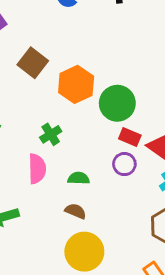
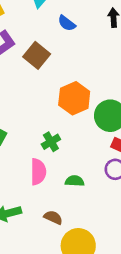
brown square: (33, 63) -> (37, 55), moved
brown semicircle: (76, 211) -> (53, 217), moved

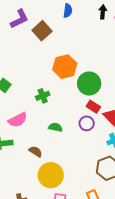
blue semicircle: (67, 23) -> (68, 11), turned -128
pink semicircle: (38, 172) -> (18, 120), moved, turned 54

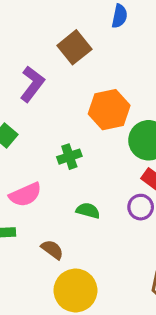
purple L-shape: (19, 19) -> (32, 84), moved, turned -30

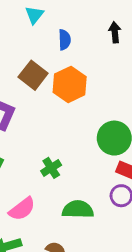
orange hexagon: (109, 110) -> (70, 84), moved
green semicircle: (88, 211) -> (78, 209), size x1.5

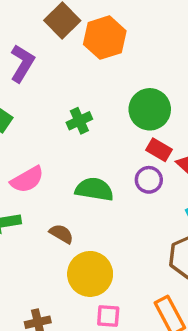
green cross: (51, 168) -> (79, 121), moved

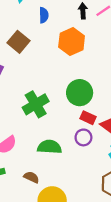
orange hexagon: (105, 38) -> (72, 42), moved
green cross: (79, 121) -> (36, 104), size x1.6

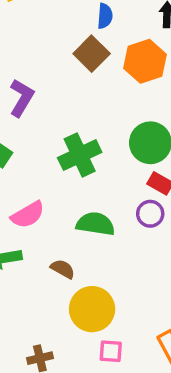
brown square: (18, 42) -> (92, 54), moved

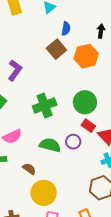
purple circle: (150, 214) -> (73, 142), moved

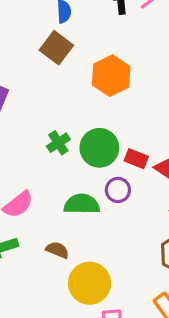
orange hexagon: (86, 56) -> (111, 76), moved
green circle: (85, 102) -> (99, 148), moved
green cross: (45, 106) -> (58, 143), size x0.6

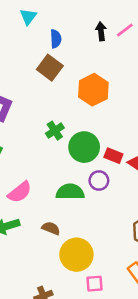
green cross: (58, 143) -> (55, 131), moved

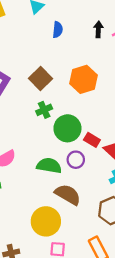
brown square: (50, 68) -> (40, 79), moved
brown semicircle: (51, 228) -> (68, 195), moved, size x1.6

